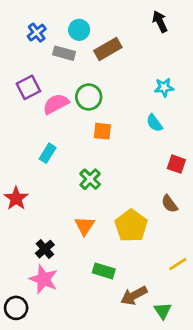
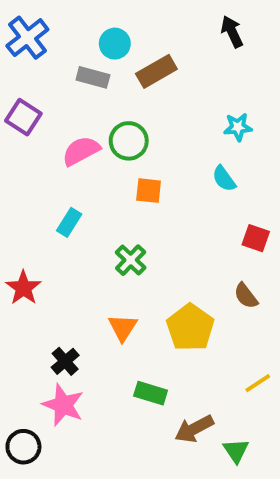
blue cross: (37, 33) -> (27, 38), moved, size x1.5
purple square: (28, 87) -> (23, 117), moved, turned -30

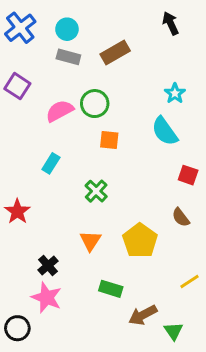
cyan circle: (115, 44) -> (67, 29), moved
cyan star: (238, 127) -> (175, 93), turned -30
cyan semicircle: (224, 179) -> (165, 131), size x1.5

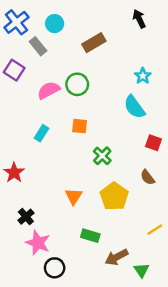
gray rectangle: (68, 57) -> (38, 46), moved, turned 36
orange square: (109, 140) -> (80, 126), moved
green cross: (96, 191) -> (102, 156), moved
black cross: (48, 265) -> (26, 217), moved
black circle: (17, 328) -> (55, 268), moved

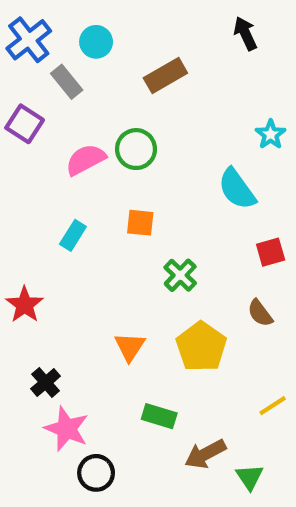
cyan star: (143, 76) -> (271, 134), moved
red square: (153, 143) -> (271, 252), turned -35

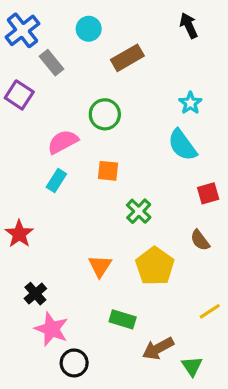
cyan circle: (96, 42) -> (89, 29), moved
cyan star: (271, 134) -> (190, 103), moved
pink semicircle: (86, 160) -> (63, 142), moved

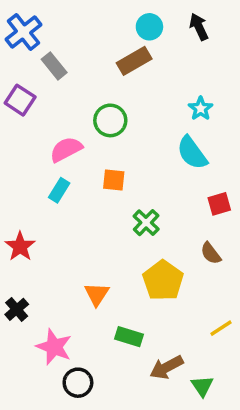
cyan circle: (89, 29) -> (149, 27), moved
orange triangle: (100, 266) -> (97, 294), moved
black cross: (35, 294) -> (17, 309), moved

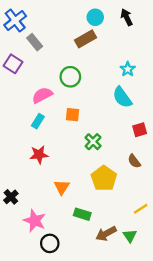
red star: (20, 246) -> (39, 155), moved, turned 30
green triangle: (202, 386) -> (130, 236), moved

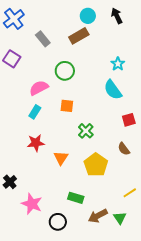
gray rectangle: (35, 42) -> (43, 39), moved
orange triangle: (62, 187) -> (61, 158), moved
black circle: (50, 243) -> (58, 222), moved

